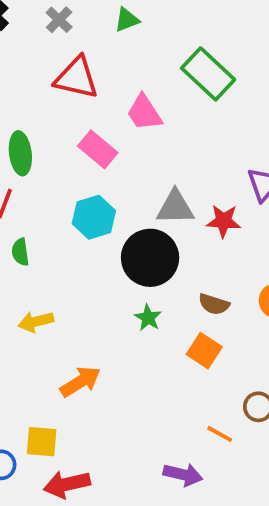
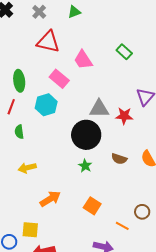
green rectangle: (208, 74) -> (124, 52), moved, size x0.6
cyan hexagon: (94, 217) -> (46, 105), moved
orange square: (204, 351) -> (92, 206), moved

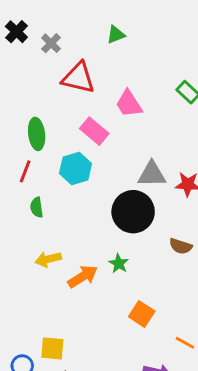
gray cross: (39, 12) -> (51, 43), moved
green star: (85, 166) -> (119, 264), moved
orange arrow: (50, 199) -> (83, 276), moved

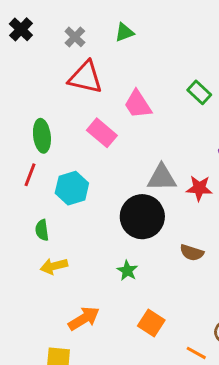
gray cross: (51, 43) -> (75, 37), moved
cyan hexagon: (75, 168) -> (72, 188), moved
green semicircle: (37, 207) -> (42, 230), moved
orange arrow: (83, 276) -> (84, 319), moved

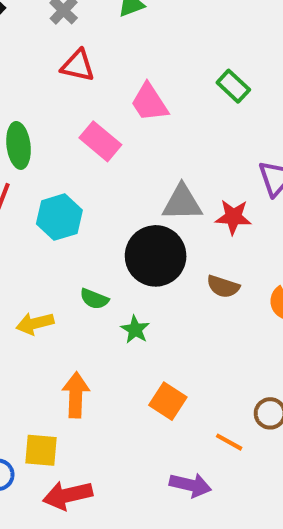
red triangle: (85, 77) -> (78, 66), size x0.7
green semicircle: (42, 230) -> (94, 299), moved, turned -60
brown semicircle: (192, 253) -> (223, 287), moved
orange arrow: (84, 319) -> (76, 395), turned -56

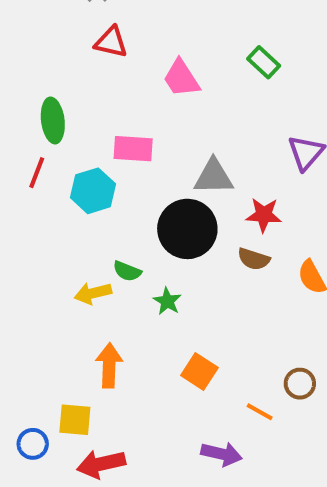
pink rectangle: (100, 141) -> (133, 149), moved, turned -36
red star: (233, 217) -> (264, 215), moved
yellow arrow: (35, 323) -> (93, 293), moved

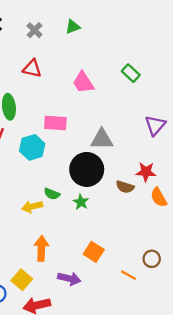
red triangle: (111, 42) -> (32, 68), moved
red star: (264, 215) -> (146, 172), moved
green star: (167, 301) -> (81, 202), moved
yellow square: (75, 420) -> (22, 280), turned 36
purple arrow: (222, 454) -> (69, 279), moved

